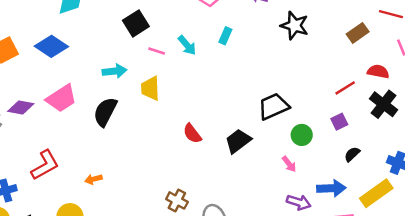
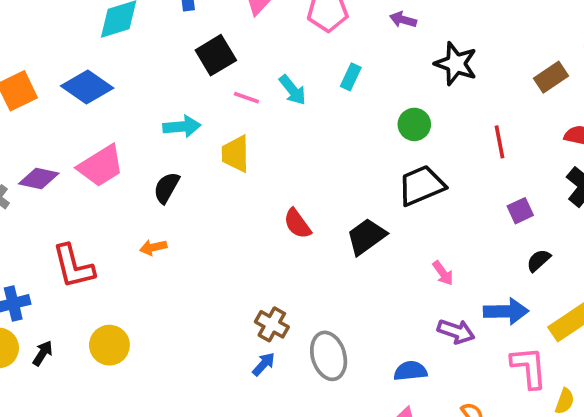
red line: (345, 88) -> (499, 142), moved, turned -70
black semicircle: (105, 112) -> (166, 188), size x0.7
green circle: (302, 135) -> (414, 124), moved
red L-shape: (45, 165) -> (73, 266), turned 104
orange arrow: (94, 179) -> (153, 247), moved

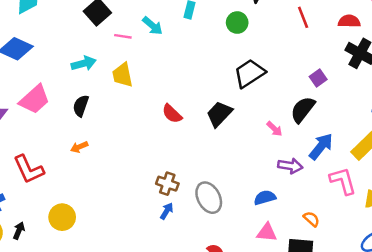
green circle: (414, 124) -> (237, 23), moved
red line: (499, 142) -> (303, 17), moved
black semicircle: (539, 260) -> (303, 110), moved, size x1.6
blue arrow: (506, 311) -> (321, 146), turned -40

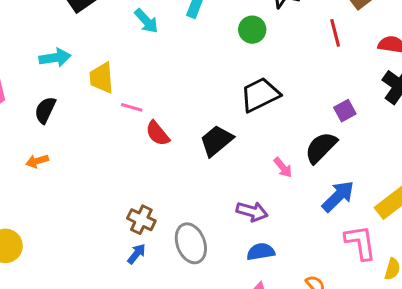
pink line: (123, 36) -> (132, 107), moved
purple arrow: (290, 166) -> (252, 212), moved

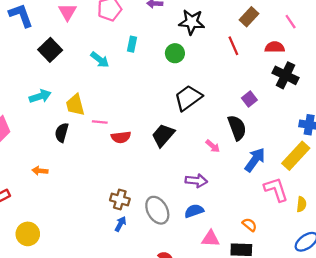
black semicircle: (45, 110) -> (62, 133), moved
red semicircle: (158, 133) -> (121, 137), turned -48
black semicircle: (321, 148) -> (237, 128), turned 125
orange arrow: (37, 161) -> (40, 171), turned 32
blue semicircle: (261, 252) -> (194, 211), moved

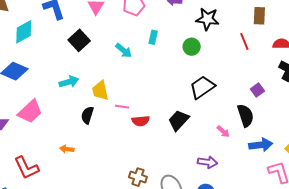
brown rectangle: (249, 17) -> (259, 16), turned -42
blue arrow: (255, 160) -> (261, 145), turned 45

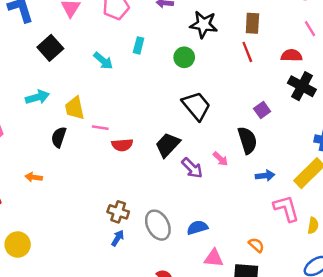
brown rectangle: (259, 16) -> (252, 23), moved
black trapezoid: (202, 87) -> (196, 106), turned 84
blue arrow: (261, 145) -> (265, 176), size x0.7
purple arrow: (207, 162) -> (192, 168), moved, turned 36

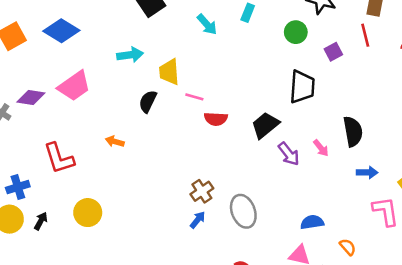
black trapezoid: (196, 106) -> (302, 87), turned 36
purple square: (262, 110) -> (333, 52), moved
brown cross: (118, 212) -> (202, 191), turned 30
blue semicircle: (197, 228) -> (312, 222), moved

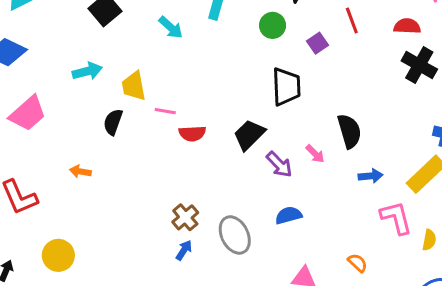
blue semicircle: (312, 222) -> (288, 215), moved

